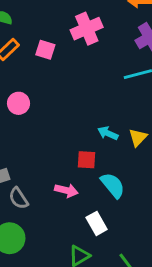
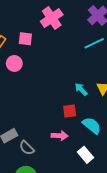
pink circle: (19, 103) -> (14, 63), moved
cyan arrow: (108, 133) -> (81, 89), turned 32

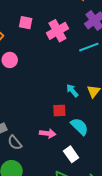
pink cross: (52, 18) -> (57, 31), moved
pink square: (25, 39) -> (26, 23), moved

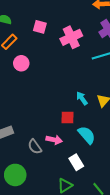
gray semicircle: (15, 143) -> (35, 147), moved

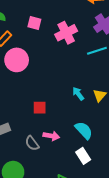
pink circle: (21, 63) -> (17, 60), size x1.5
red square: (68, 117) -> (40, 108), moved
white rectangle: (76, 162) -> (83, 156), moved

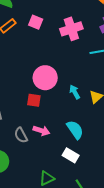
pink square: (34, 23) -> (36, 22), moved
pink circle: (17, 60) -> (45, 78), moved
white rectangle: (83, 156) -> (71, 155), turned -35

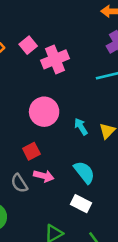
pink square: (36, 22) -> (28, 45), turned 32
pink cross: (71, 29) -> (55, 59), moved
red square: (34, 100) -> (31, 151), moved, turned -32

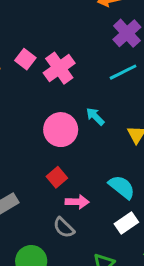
cyan arrow: (81, 127) -> (95, 116), moved
gray semicircle: (19, 183) -> (64, 228), moved
white rectangle: (81, 204) -> (126, 223), turned -48

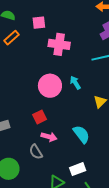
pink square: (25, 59) -> (39, 23), moved, turned 32
pink cross: (59, 68) -> (59, 44), turned 30
white rectangle: (126, 223) -> (78, 169), moved

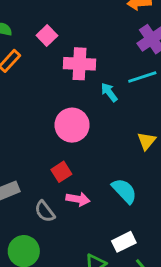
pink square: (39, 23) -> (47, 35), turned -32
cyan arrow: (75, 83) -> (109, 92), moved
gray semicircle: (36, 152) -> (45, 211), moved

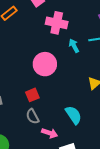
pink arrow: (78, 199) -> (50, 133), moved
gray semicircle: (45, 211) -> (33, 116), moved

